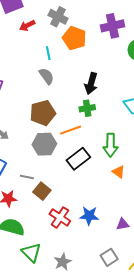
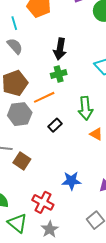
black rectangle: (78, 159) -> (55, 125), size x0.6
red cross: (60, 217) -> (43, 202), moved

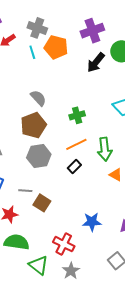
cyan line: (14, 23) -> (32, 52), moved
gray semicircle: (15, 46) -> (38, 98), moved
black arrow: (60, 49) -> (96, 62), moved, turned 30
orange line: (44, 97) -> (76, 144), moved

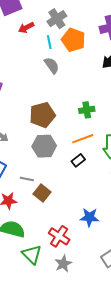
gray cross: (37, 28) -> (57, 19), turned 30
gray semicircle: (38, 98) -> (52, 65), moved

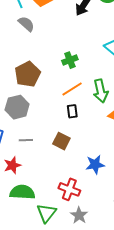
gray hexagon: (44, 146) -> (17, 107), moved
black rectangle: (78, 160) -> (72, 111), turned -48
brown square: (42, 193) -> (61, 141), moved
green triangle: (32, 254) -> (46, 213), turned 35

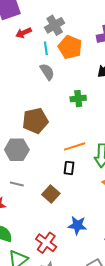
green cross: (70, 60) -> (78, 99), moved

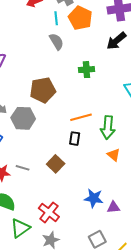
gray line: (17, 184) -> (23, 168), moved
blue star: (77, 225) -> (94, 198), moved

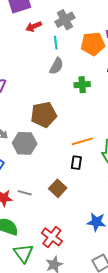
orange pentagon: (80, 18) -> (93, 44), moved, turned -30
gray semicircle: (56, 42) -> (56, 66), turned 60
green cross: (86, 70) -> (82, 85), moved
green triangle: (20, 228) -> (23, 253), turned -30

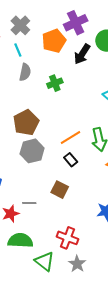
gray hexagon: (25, 143) -> (32, 151), moved
black rectangle: (76, 163) -> (71, 160), turned -32

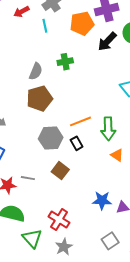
gray semicircle: (25, 72) -> (36, 71), moved
green cross: (55, 83) -> (65, 62), moved
gray hexagon: (32, 151) -> (51, 138), moved

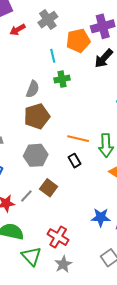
cyan line: (45, 26) -> (53, 56), moved
orange line: (81, 121) -> (78, 139), turned 35
gray hexagon: (51, 138) -> (36, 155), moved
brown square: (60, 171) -> (49, 188), moved
gray line: (28, 178) -> (26, 196), turned -56

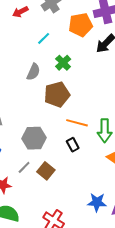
cyan line: (53, 56) -> (44, 38), moved, turned 56
green cross: (62, 79) -> (63, 63), turned -35
brown pentagon: (37, 116) -> (57, 94), moved
gray line: (26, 196) -> (24, 167), moved

